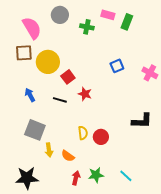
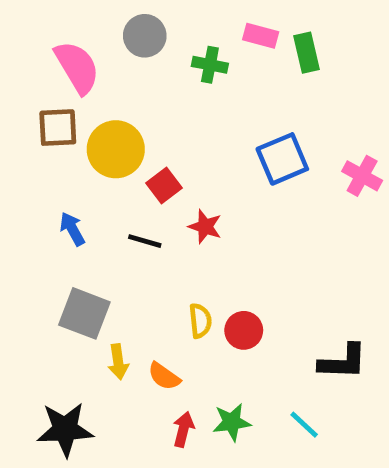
green rectangle: (127, 22) -> (307, 53), turned -35
blue square: (117, 66) -> (282, 159), size x1.5
black L-shape: (142, 121) -> (343, 362), moved

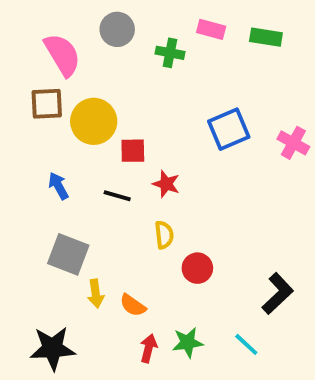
green rectangle: (307, 53) -> (266, 37), moved, turned -68
red square: (164, 185) -> (133, 151), turned 36
yellow semicircle: (200, 321) -> (164, 235), moved
black L-shape: (343, 362) -> (278, 294), turned -45

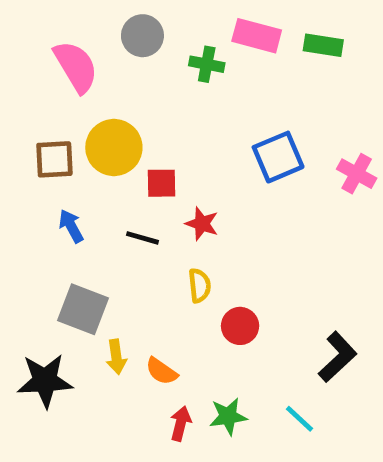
pink rectangle: (211, 29) -> (257, 36), size x1.4
brown square: (47, 104) -> (54, 159), moved
black star: (53, 348) -> (45, 381), moved

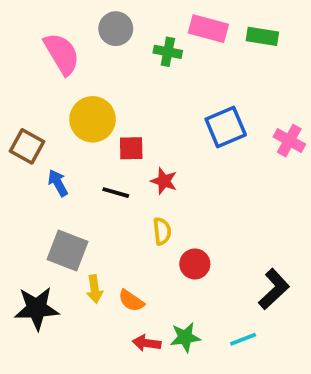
brown square: (54, 159) -> (27, 146), moved, turned 32
cyan line: (299, 419) -> (243, 339), turned -64
red arrow: (181, 424) -> (147, 343), turned -96

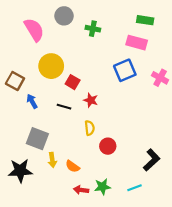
pink rectangle: (208, 29) -> (137, 43), moved
red square: (131, 148) -> (73, 82), turned 32

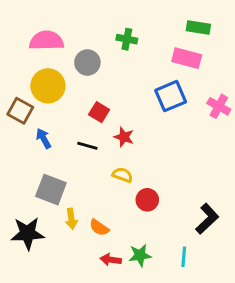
gray circle: (64, 16) -> (87, 63), moved
pink semicircle: (34, 30) -> (47, 41), turned -60
yellow circle: (51, 66) -> (48, 86), moved
yellow semicircle: (90, 128) -> (122, 175), turned -64
cyan line: (134, 188) -> (184, 257), turned -64

